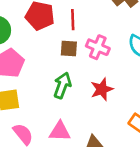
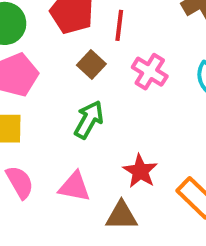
brown square: (69, 49) -> (91, 65), moved, turned 30
red star: (102, 89) -> (140, 171), moved, turned -30

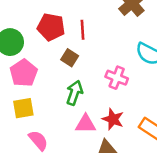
pink cross: (150, 72) -> (117, 78), moved
pink triangle: (74, 187) -> (85, 124), moved

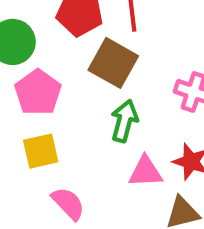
brown square: (70, 58) -> (113, 63), size x1.6

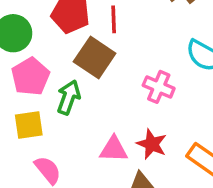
green arrow: (124, 121) -> (69, 97), moved

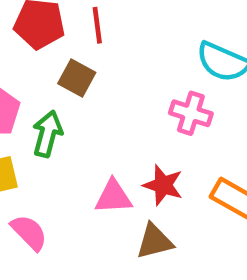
brown square: (95, 57) -> (77, 78), size x0.7
pink cross: (159, 87) -> (191, 113), moved

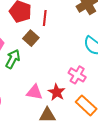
pink cross: (191, 113) -> (77, 75), moved

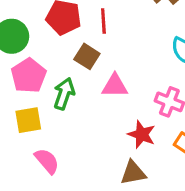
pink triangle: (34, 92) -> (115, 86), moved

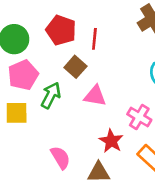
pink semicircle: (47, 161) -> (60, 158), moved

